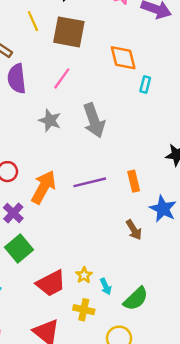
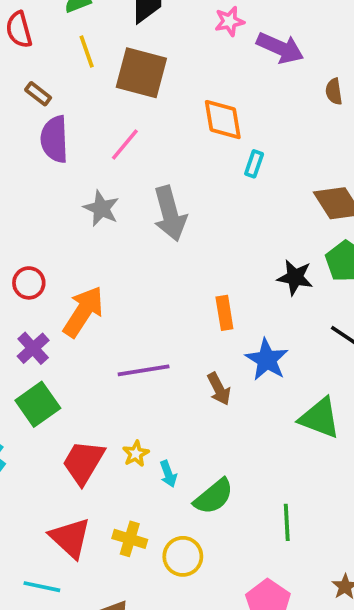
purple line: (90, 182) -> (144, 370), moved
red trapezoid: (51, 283) -> (83, 462), turned 144
yellow cross: (84, 310) -> (130, 539), moved

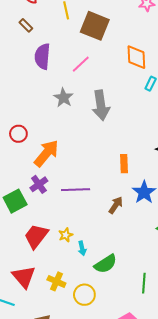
brown rectangle: (38, 94) -> (26, 25), moved
purple cross: (33, 348) -> (39, 184), moved
brown arrow: (219, 389) -> (116, 205), turned -126

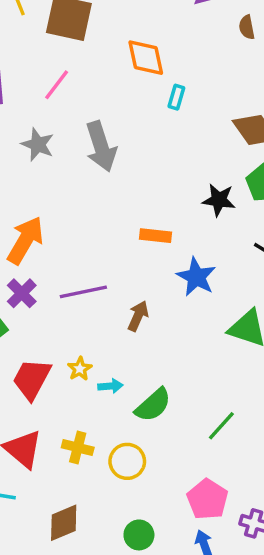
orange rectangle: (124, 164) -> (155, 236), turned -72
brown arrow: (116, 205) -> (138, 316), moved
cyan arrow: (82, 248) -> (110, 386), turned -72
green line: (144, 283) -> (221, 426), turned 48

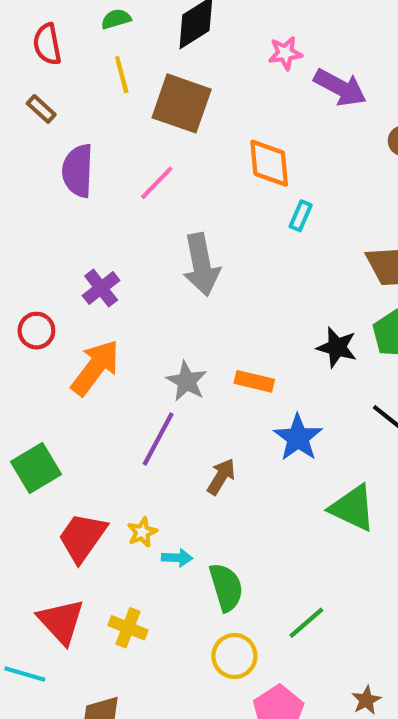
gray star: (38, 145) -> (187, 381), moved
purple line: (83, 292) -> (158, 439), turned -57
purple cross: (22, 293) -> (101, 288), moved
green semicircle: (153, 405) -> (226, 587), turned -72
yellow circle: (127, 461) -> (234, 656), moved

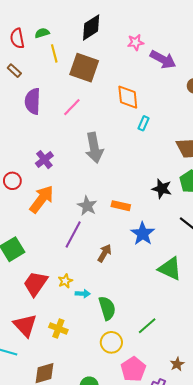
green semicircle: (116, 19) -> (42, 33), moved

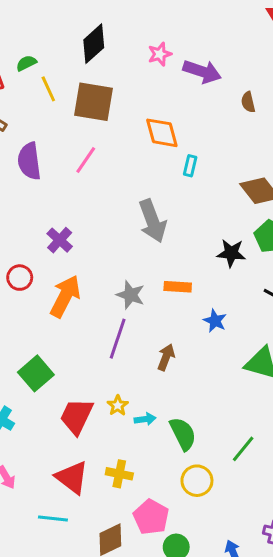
gray arrow: (94, 148) -> (152, 221), moved
blue star: (143, 234) -> (215, 321), size x0.7
pink pentagon: (133, 369) -> (151, 517), moved

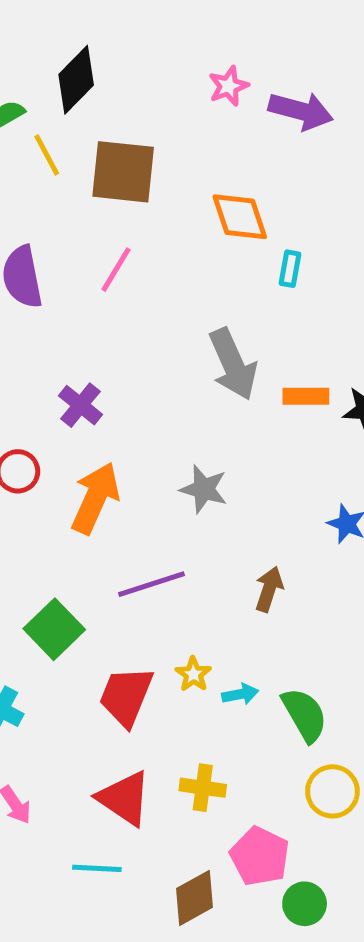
black diamond: (94, 44) -> (76, 80), moved
orange rectangle: (178, 287) -> (306, 396), moved
purple line: (118, 339) -> (152, 584), moved, turned 57

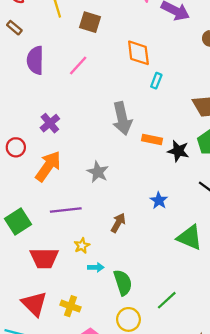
brown square: (123, 172) -> (90, 22), size x0.7
yellow star: (193, 674) -> (82, 246), moved
red trapezoid: (126, 696) -> (44, 258), turned -124

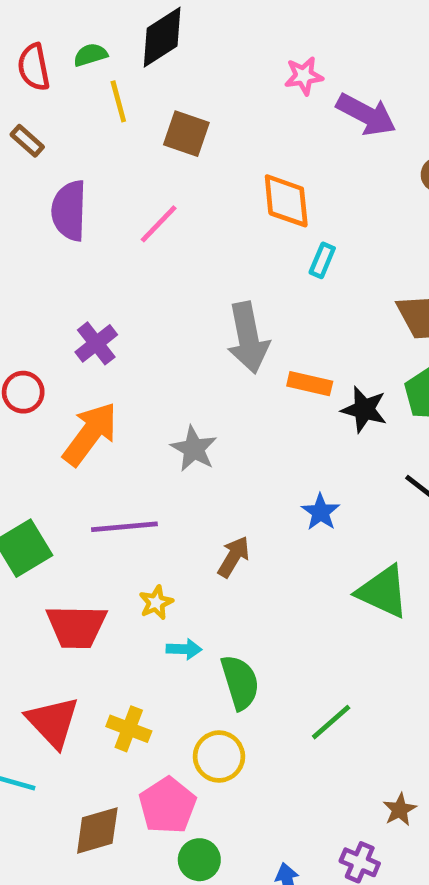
yellow circle: (128, 319) -> (219, 757), moved

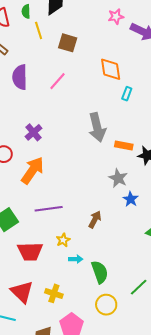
green semicircle: (90, 55) -> (26, 11), turned -72
gray star: (194, 449) -> (118, 178), moved
yellow circle: (219, 757) -> (106, 305), moved

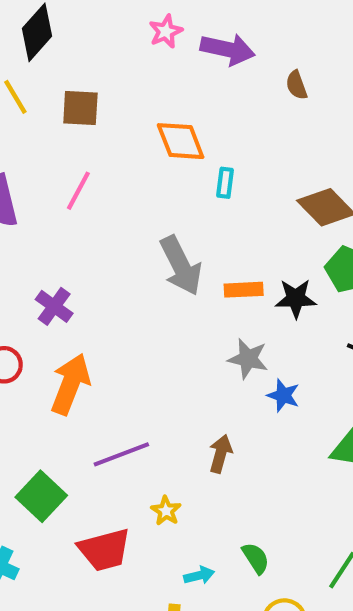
cyan arrow: (76, 259) -> (199, 575), moved
green semicircle: (100, 272) -> (256, 558), size x0.7

